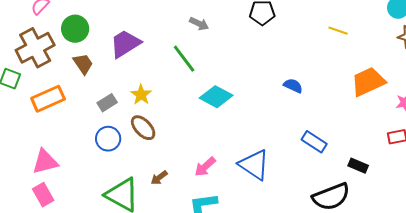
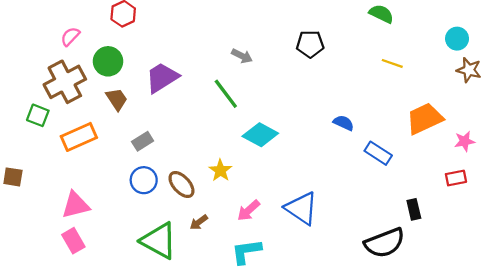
yellow star: (141, 95) -> (220, 170), moved
brown ellipse: (143, 128) -> (181, 184), moved
blue rectangle: (314, 142) -> (378, 153), moved
black rectangle: (358, 166) -> (414, 209), turned 54

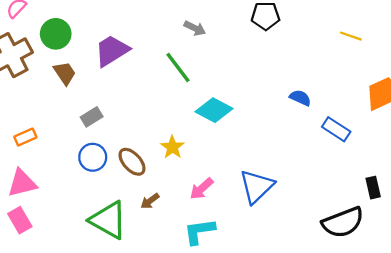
orange rectangle: (79, 137) -> (25, 137), moved, size x0.6
blue triangle: (301, 208) -> (257, 186), turned 42

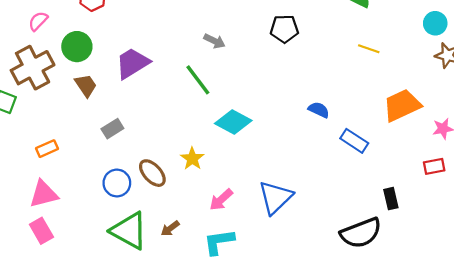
blue circle: (93, 157) -> (117, 183), moved
brown arrow: (150, 201) -> (170, 228), moved

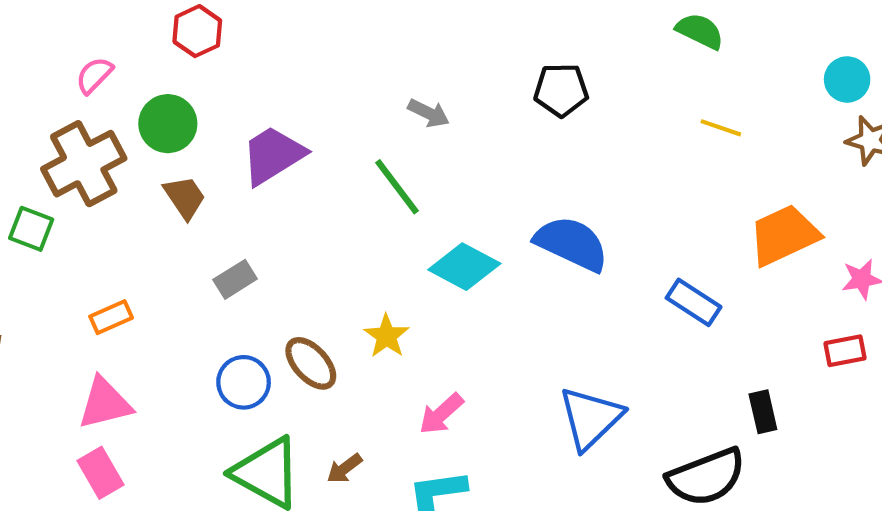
blue semicircle: (319, 110) -> (572, 244), moved, size x1.8
blue triangle: (275, 197) -> (591, 418), moved

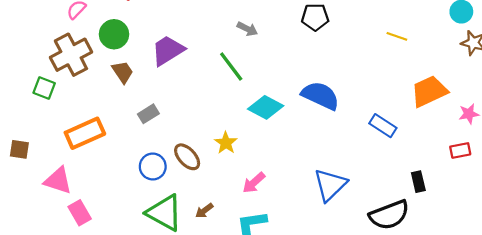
orange rectangle: (111, 317) -> (85, 133), size x1.8
pink triangle: (105, 403) -> (58, 181), moved, turned 32

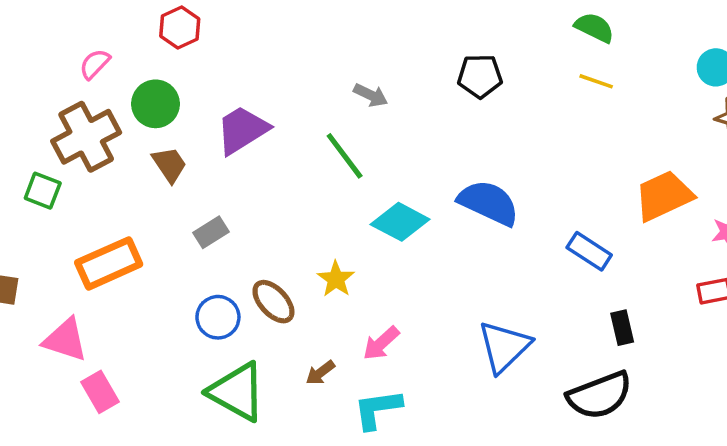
yellow line: (397, 36) -> (596, 81), moved
black rectangle: (418, 182) -> (622, 328), moved
brown arrow: (204, 211) -> (320, 373), moved

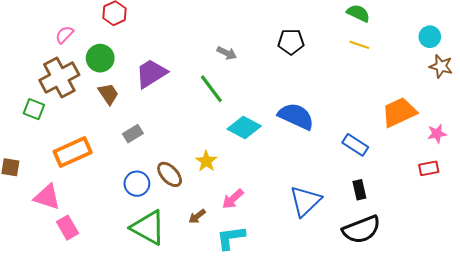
black rectangle: (622, 328) -> (359, 190), moved

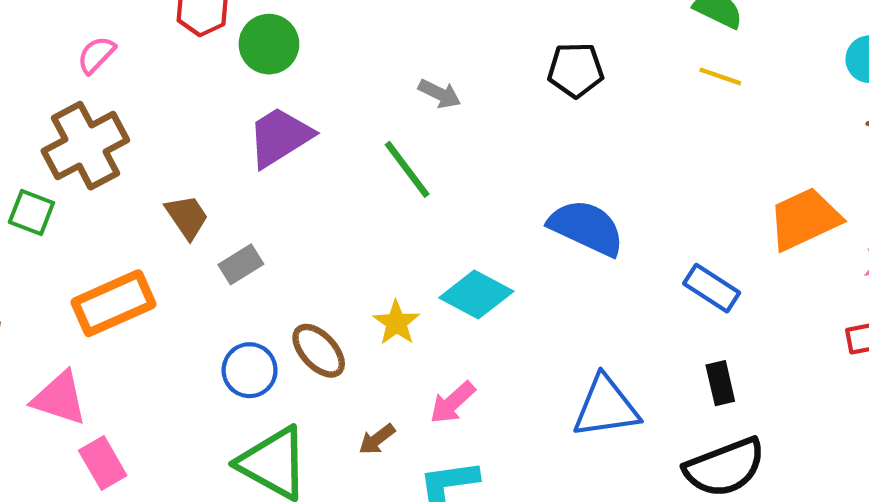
green circle: (100, 58) -> (269, 44), moved
brown trapezoid: (108, 94) -> (187, 217), moved
cyan diamond: (244, 128) -> (476, 295), moved
blue triangle: (305, 201) -> (606, 407), turned 36

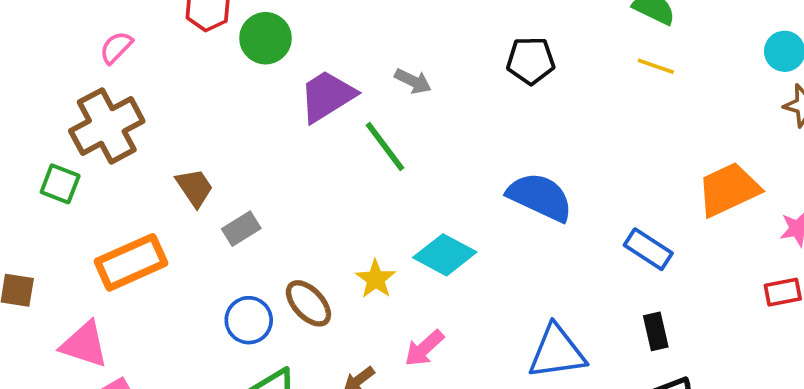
purple trapezoid: (280, 137) -> (327, 96), moved

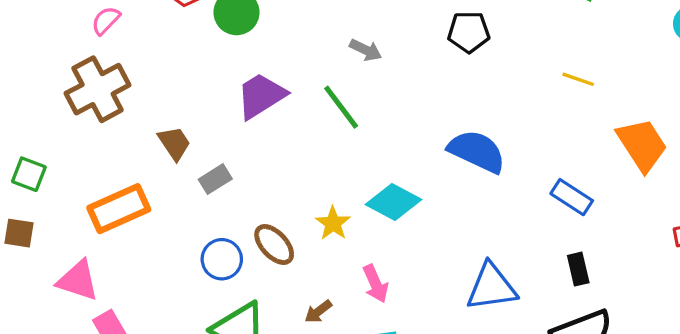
yellow line: (656, 66) -> (578, 79), moved
purple trapezoid: (327, 96) -> (261, 96), moved
green square: (60, 184) -> (29, 174), moved
orange trapezoid: (729, 189) -> (642, 145), turned 82
pink arrow: (424, 348) -> (375, 284), turned -72

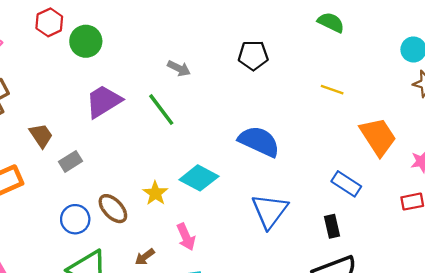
blue rectangle: (572, 197) -> (346, 184), moved
blue triangle: (492, 287) -> (270, 211), moved, turned -45

